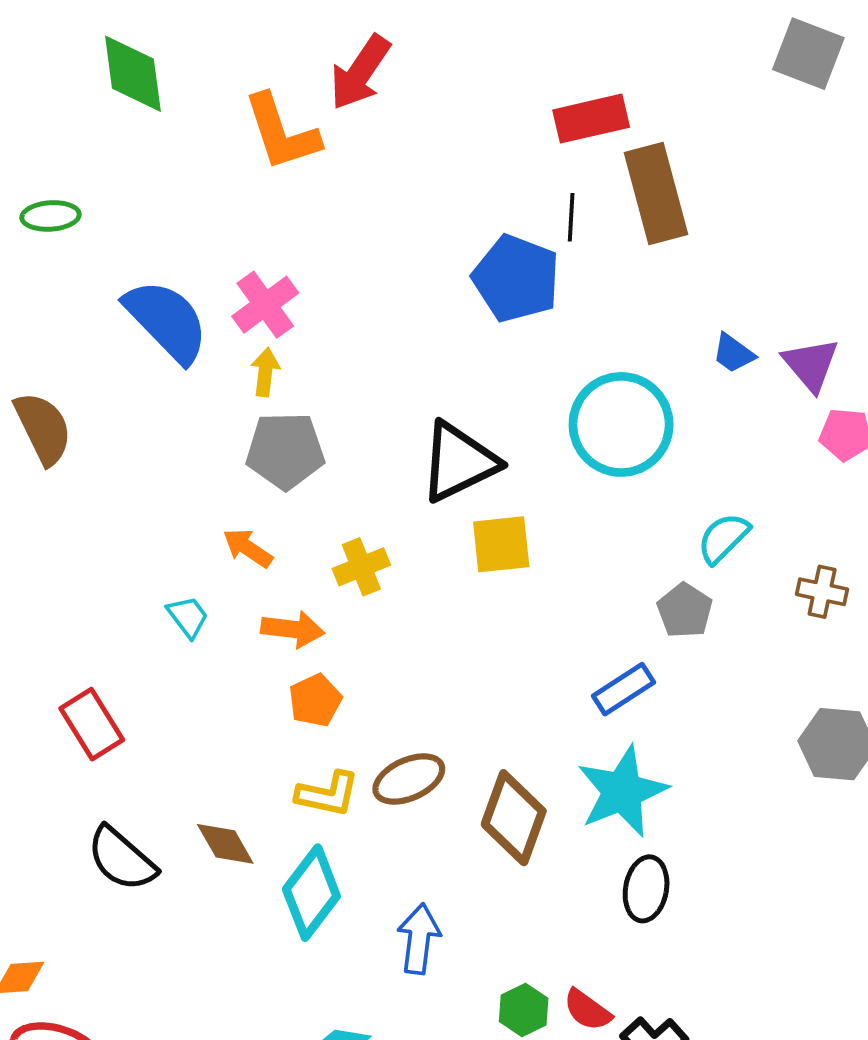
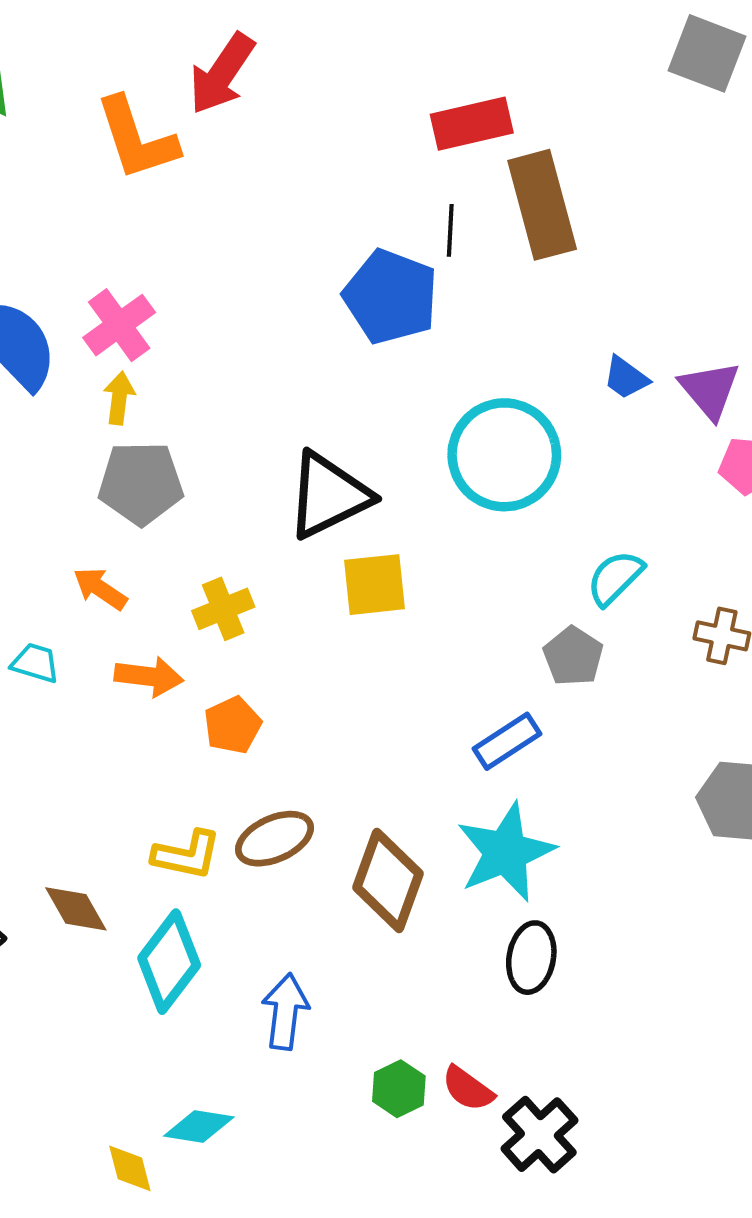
cyan trapezoid: (188, 617) -> (35, 663), turned -36
orange pentagon: (315, 700) -> (233, 725), moved

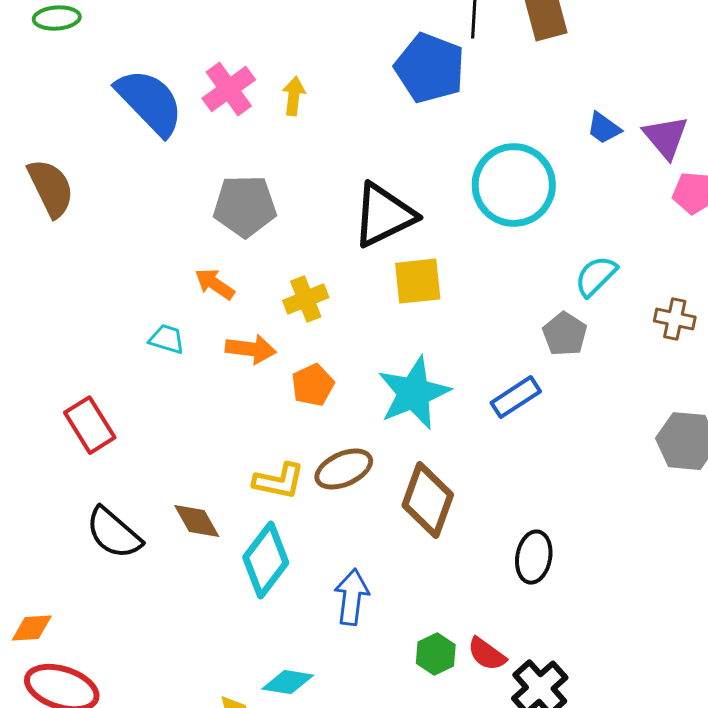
yellow arrow: (119, 398) -> (294, 96), moved
cyan star: (506, 852) -> (414, 393), moved

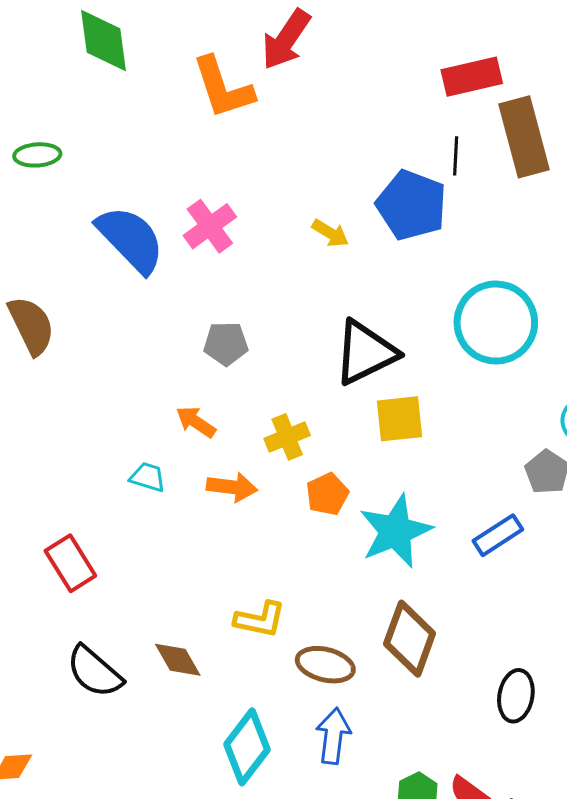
yellow arrow: (294, 96) -> (330, 233), moved, turned 114
gray pentagon: (245, 206) -> (226, 344), size x0.7
orange pentagon: (313, 385) -> (327, 494), moved
brown ellipse: (344, 469) -> (325, 665), moved, turned 38
cyan diamond: (266, 560) -> (247, 747), moved

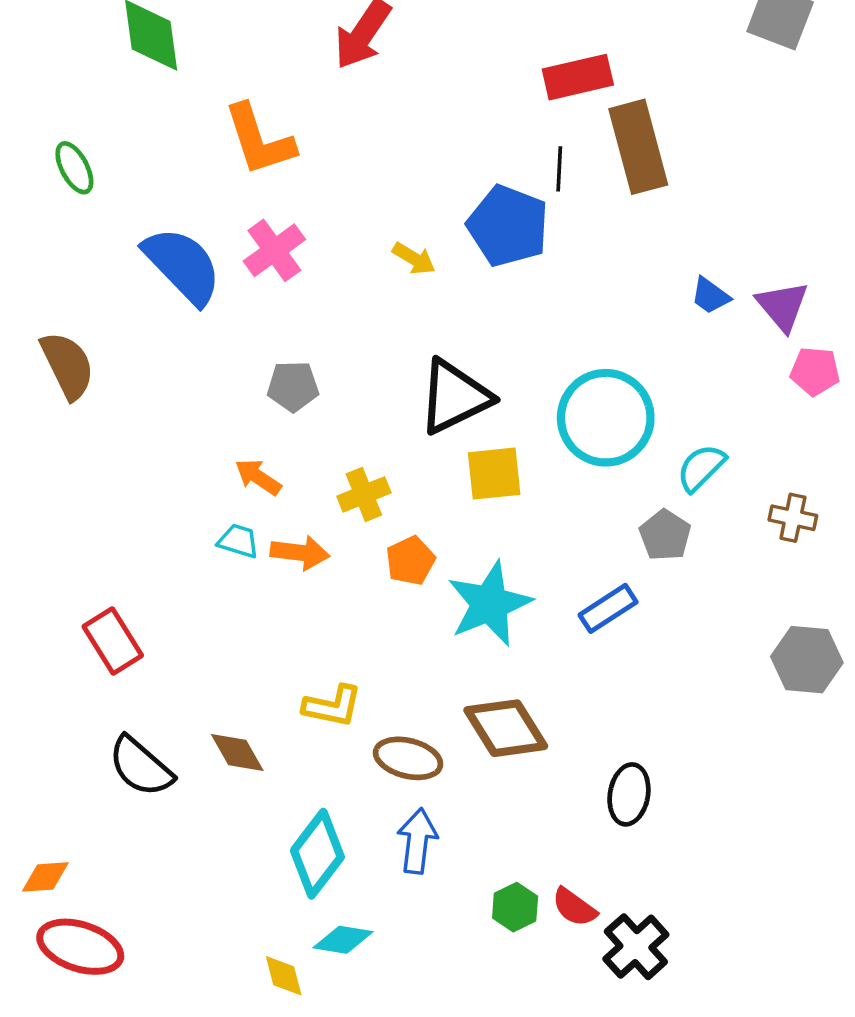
orange L-shape: (223, 88) -> (259, 140), moved
green ellipse: (37, 155) -> (74, 168), turned 66
cyan circle: (496, 323) -> (606, 418), moved
cyan trapezoid: (148, 477) -> (238, 541), moved
brown diamond: (410, 639) -> (506, 728), turned -52

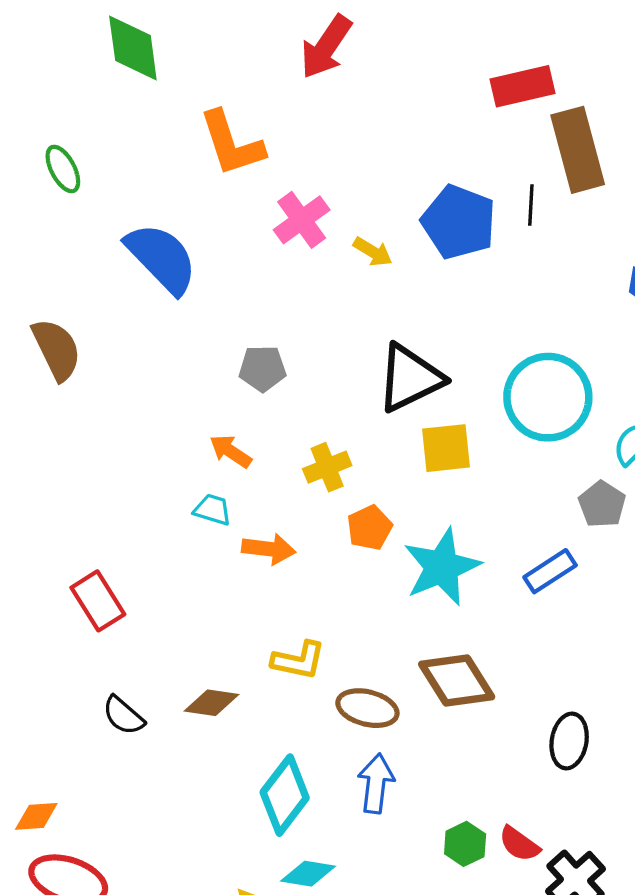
black line: (559, 169) -> (531, 205), moved
pink cross: (274, 250) -> (302, 220), moved
orange arrow: (300, 553) -> (269, 549), moved
brown diamond: (237, 753) -> (211, 703), turned -52
black semicircle: (141, 767) -> (123, 716), size x0.7

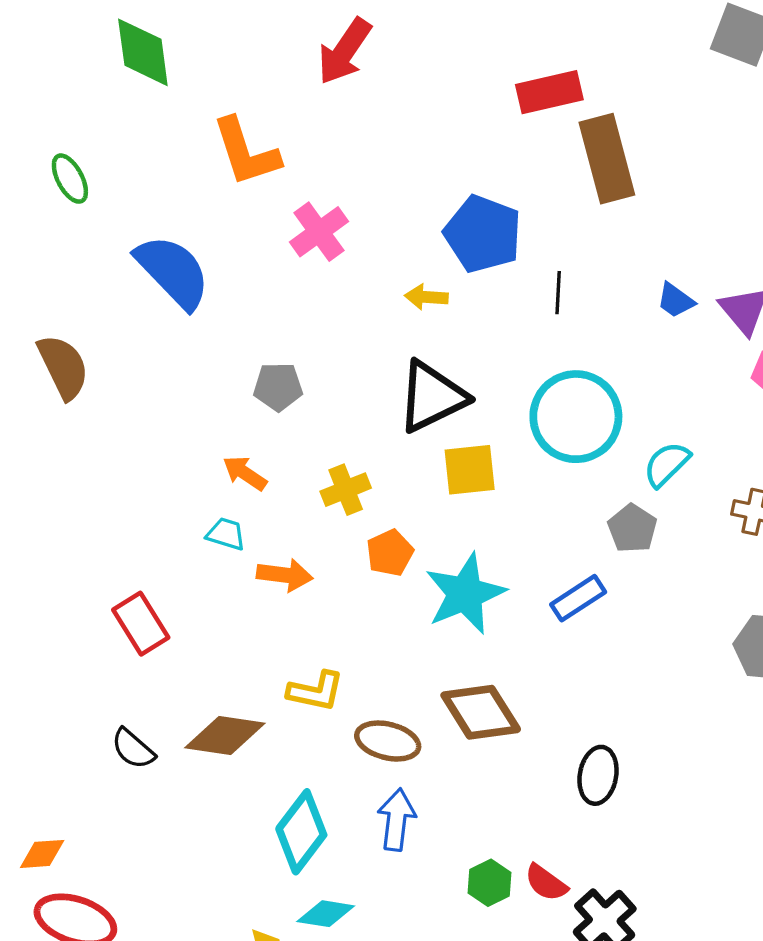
black line: (531, 205) -> (558, 293), moved
yellow arrow: (373, 252) -> (426, 297), moved, turned 153
red rectangle: (98, 601) -> (141, 624), moved
brown diamond: (211, 703) -> (225, 735), size x1.4

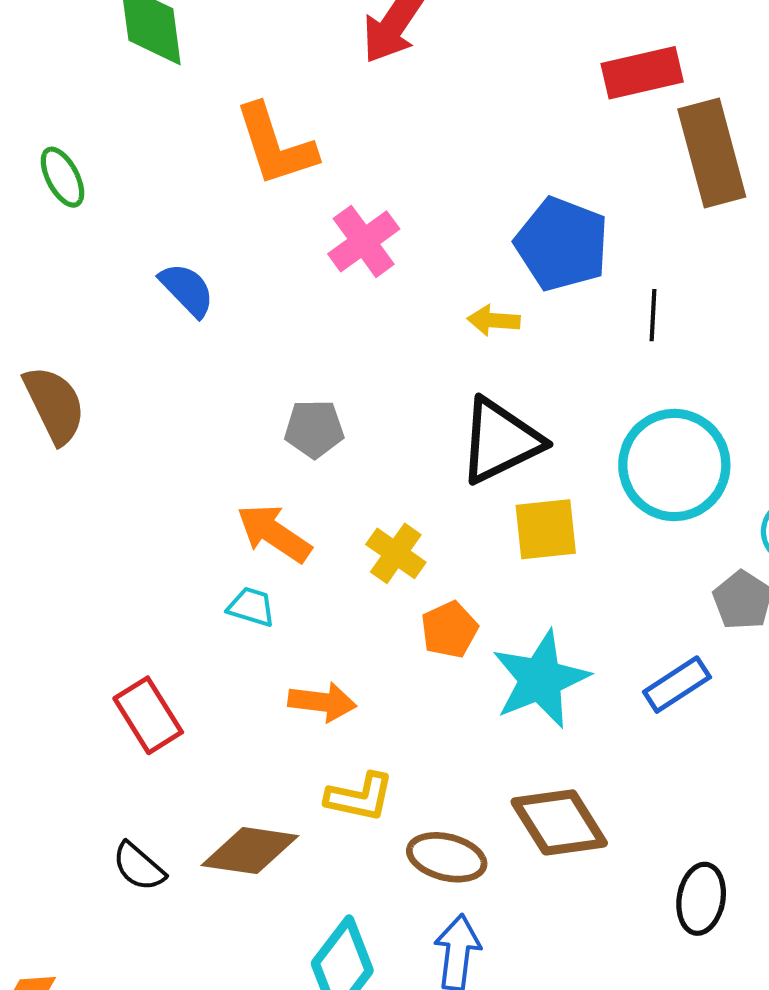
blue semicircle: (173, 272) -> (187, 290), size x0.6
orange arrow: (245, 473) -> (274, 533), size x1.4
yellow cross: (346, 490) -> (396, 553), turned -33
orange arrow: (285, 575) -> (322, 702), moved

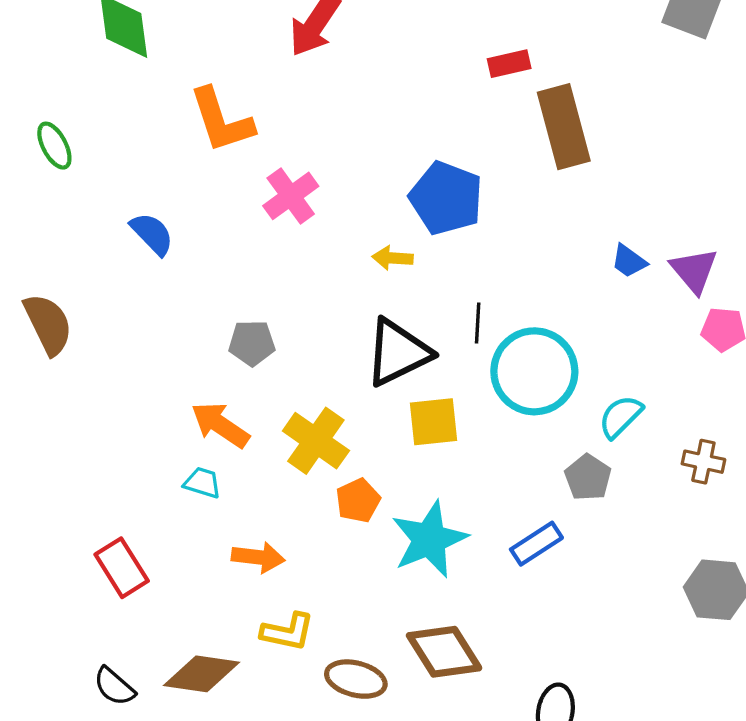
red rectangle: (642, 73) -> (509, 64), size x0.7
black line: (653, 315) -> (478, 323), moved
yellow cross: (396, 553) -> (316, 441), size x1.4

